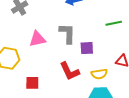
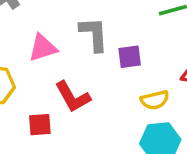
red L-shape: (70, 71) -> (73, 97), moved

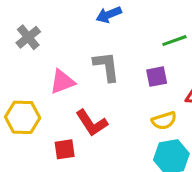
purple square: (130, 57) -> (157, 77), moved

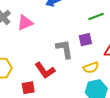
gray L-shape: (107, 66) -> (65, 49), moved
pink triangle: (62, 82) -> (25, 23), moved

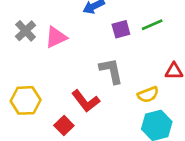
purple square: (85, 40) -> (121, 29), moved
red square: (28, 88) -> (64, 125), turned -32

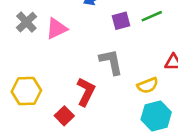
red L-shape: (86, 101) -> (86, 92), turned -116

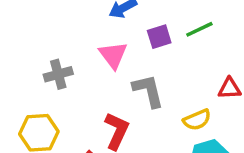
gray cross: (26, 22) -> (58, 74), moved, turned 30
pink triangle: (57, 28) -> (113, 55), moved, turned -40

